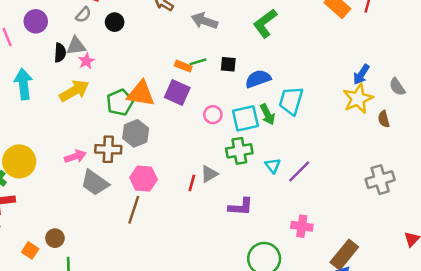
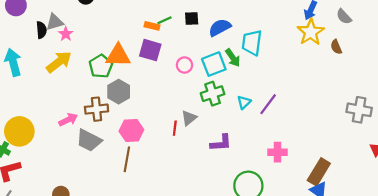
cyan triangle: (273, 166) -> (244, 102), turned 32
gray cross: (380, 180) -> (359, 110), moved, turned 35

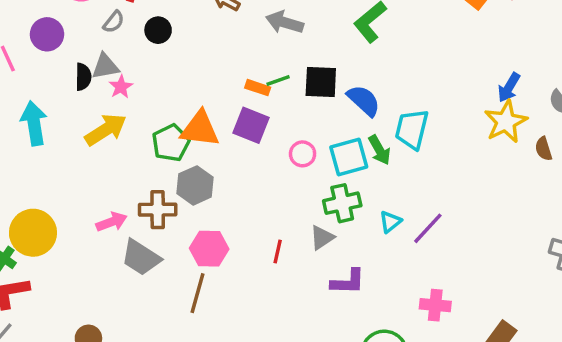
black square: (192, 18) -> (321, 82), size x1.5
blue semicircle: (220, 28) -> (364, 100), turned 65
gray triangle: (189, 118) -> (322, 238), moved

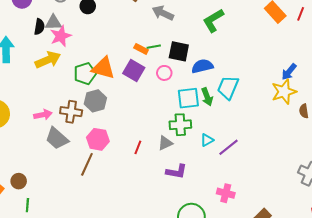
pink star: (121, 87) -> (61, 36), size x1.5
blue semicircle: (364, 100) -> (202, 66), turned -65
pink circle: (303, 154) -> (164, 73), moved

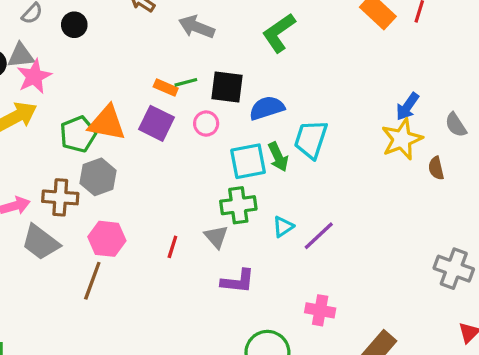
gray triangle: (165, 143) -> (216, 237), turned -42

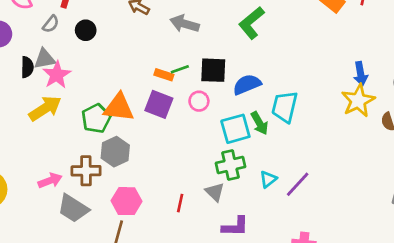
blue arrow: (407, 107) -> (361, 74), turned -40

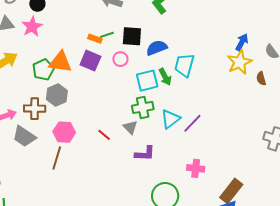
blue arrow: (361, 74) -> (242, 42), turned -144
pink star: (57, 75) -> (32, 27), moved
cyan triangle: (268, 179) -> (170, 119), size x1.5
red line: (180, 203) -> (104, 135), turned -64

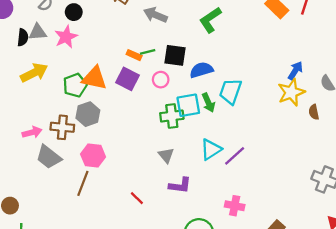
green cross: (143, 107) -> (172, 116), moved
red line: (104, 135) -> (137, 198), moved

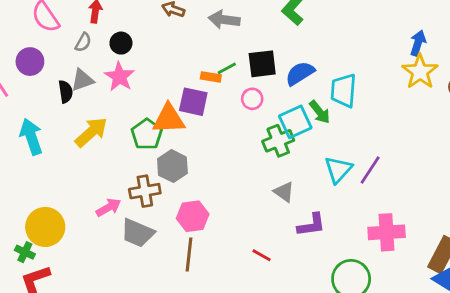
purple square: (128, 79) -> (193, 102), moved
pink cross: (235, 206) -> (387, 232), size x1.4

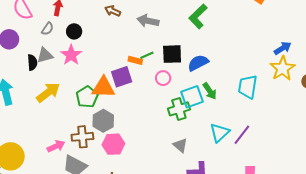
blue arrow: (418, 43) -> (283, 48), turned 36
cyan trapezoid: (343, 90) -> (248, 87), moved
purple square: (193, 102) -> (122, 77), turned -35
pink hexagon: (193, 216) -> (113, 144), moved

